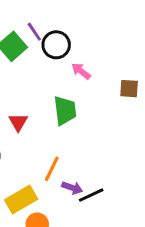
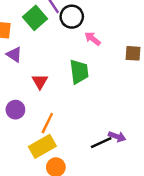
orange line: (52, 169) -> (47, 123), moved
purple arrow: (72, 188) -> (117, 137), moved

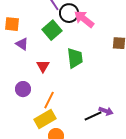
green square: (35, 18) -> (52, 30), moved
pink arrow: (93, 39) -> (84, 19), moved, size x1.5

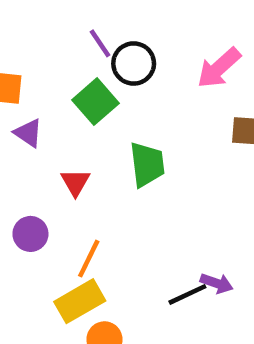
pink arrow: (84, 19) -> (219, 68), moved, turned -80

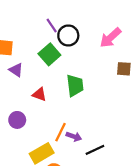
red triangle: (75, 182) -> (39, 94), turned -40
orange line: (89, 259) -> (61, 132), moved
purple arrow: (217, 283) -> (74, 137), moved

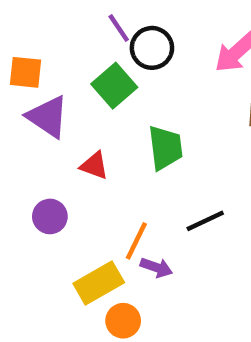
purple triangle: (16, 70) -> (48, 117), size x1.5
purple arrow: (74, 137) -> (156, 267), moved
black line: (95, 150) -> (205, 221), moved

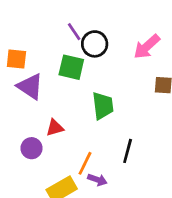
green square: (114, 86) -> (71, 67), turned -36
red triangle: (94, 165) -> (55, 128), moved, turned -36
black line: (205, 221) -> (128, 151), turned -50

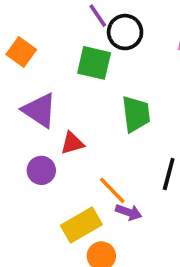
orange square: (16, 59) -> (21, 52), turned 30
purple triangle: (30, 86) -> (39, 110), moved
orange line: (85, 163) -> (112, 190), turned -70

